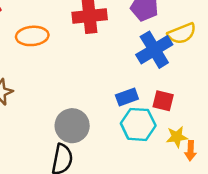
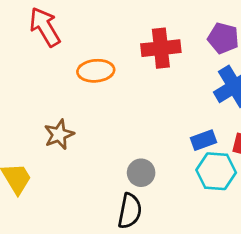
gray circle: (72, 126) -> (141, 173), size x0.7

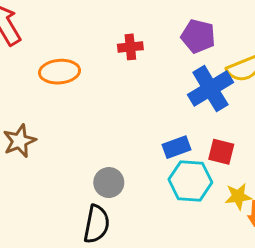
red cross: (161, 48) -> (130, 47), size x0.6

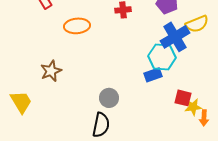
red square: (221, 152) -> (183, 98), moved
cyan hexagon: (190, 181) -> (162, 57), moved

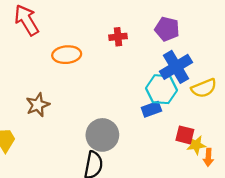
yellow semicircle: (197, 24) -> (204, 88), moved
gray circle: (109, 98) -> (102, 135), size x1.5

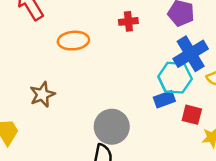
red square: (185, 135) -> (192, 115), moved

